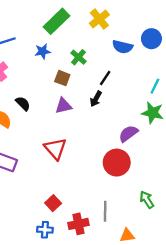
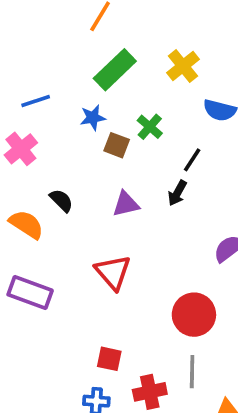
brown square: (62, 78) -> (117, 145), moved
red circle: (117, 163) -> (194, 315), moved
red square: (53, 203) -> (109, 359), turned -35

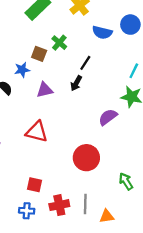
blue star: (93, 118) -> (22, 70), moved
red triangle: (113, 272) -> (37, 132), turned -35
gray line: (192, 372) -> (85, 204), moved

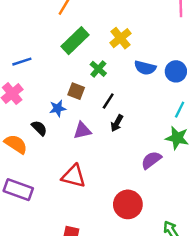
blue circle: (130, 25) -> (176, 71), moved
green cross: (59, 43) -> (98, 69), moved
black line: (85, 63) -> (108, 101), moved

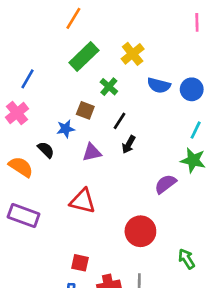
blue line: (22, 62) -> (27, 79), turned -42

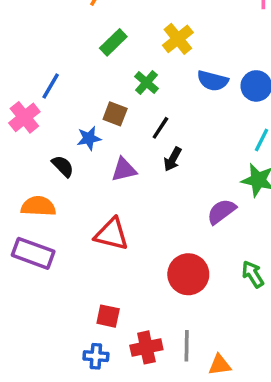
green rectangle: (84, 56) -> (113, 42), size x0.7
blue line: (27, 79) -> (51, 86), moved
orange semicircle: (21, 167) -> (38, 206), moved, turned -30
green arrow: (186, 259) -> (253, 274), moved

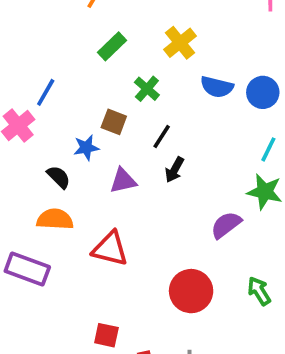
orange semicircle: (38, 206) -> (55, 219), moved

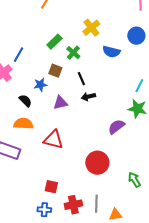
green rectangle: (112, 46) -> (54, 42), moved
blue circle: (263, 92) -> (136, 36), moved
black line: (162, 137) -> (81, 79), turned -56
black arrow: (174, 170) -> (88, 97), turned 48
green arrow: (259, 291) -> (134, 180), moved

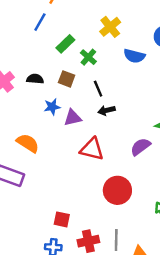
blue line: (18, 55) -> (40, 22), moved
blue star: (40, 85) -> (52, 107), moved
black semicircle: (25, 101) -> (35, 79), moved, turned -40
orange semicircle: (23, 124) -> (28, 143), turned 30
red triangle: (53, 140) -> (92, 149), moved

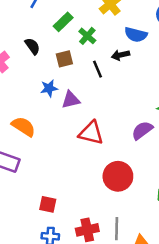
black semicircle: (35, 79) -> (32, 46), moved, turned 49
brown square: (67, 79) -> (64, 59), turned -35
black arrow: (107, 110) -> (120, 55), moved
red square: (62, 219) -> (48, 204), moved

